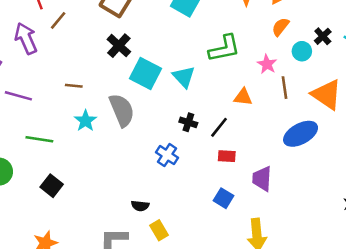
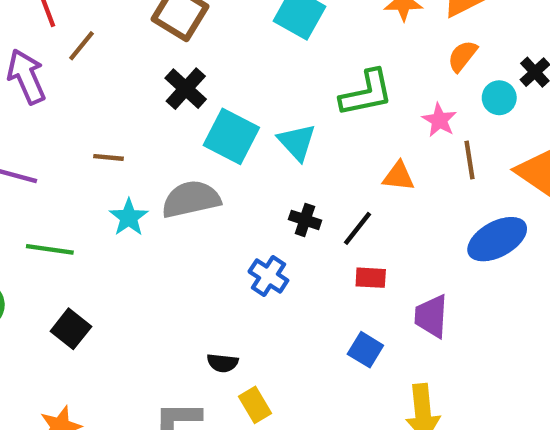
gray semicircle: (122, 110) -> (191, 199), turned -80

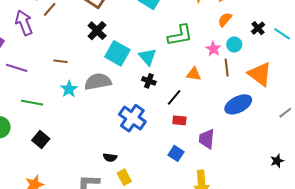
cyan circle: (499, 98) -> (234, 44), moved
black cross: (305, 220) -> (149, 81), moved
blue cross: (268, 276) -> (132, 118), size x1.5

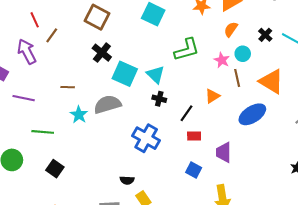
orange triangle: (194, 74) -> (212, 96), moved, turned -35

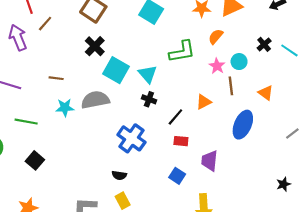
orange semicircle: (231, 29) -> (216, 37), moved
orange triangle: (271, 81) -> (266, 93), size x0.6
blue ellipse: (252, 114) -> (243, 125), turned -40
cyan star: (79, 115) -> (65, 108), turned 30
black semicircle: (127, 180) -> (119, 175), moved

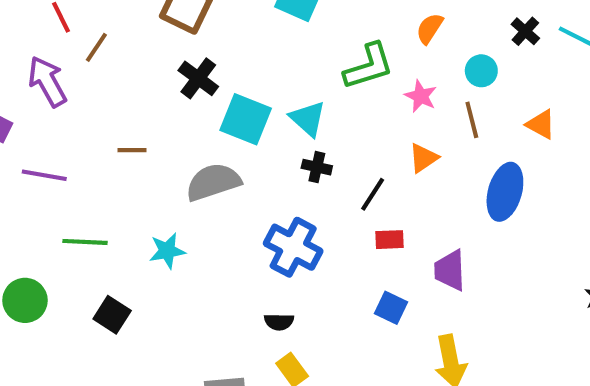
pink star: (217, 66) -> (421, 96), moved
cyan star: (65, 108) -> (167, 251), moved

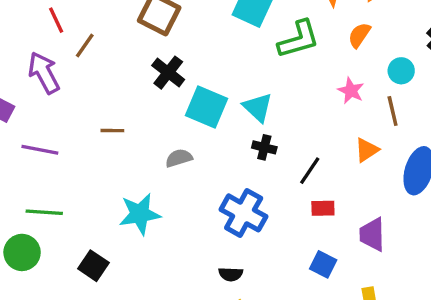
green L-shape: (369, 66) -> (299, 39), moved
orange triangle: (423, 158) -> (367, 150), moved
gray semicircle: (213, 182) -> (179, 158), size x0.6
green line: (85, 242) -> (44, 212), moved
cyan star: (167, 251) -> (140, 214), size x1.4

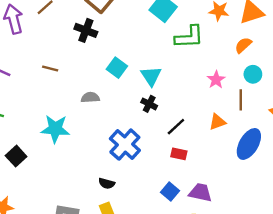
orange semicircle: (359, 35) -> (243, 45), moved
black cross: (168, 73) -> (86, 30), moved, turned -30
cyan square: (206, 107) -> (117, 68), size x0.7
purple trapezoid: (372, 234) -> (200, 192), moved, turned 90

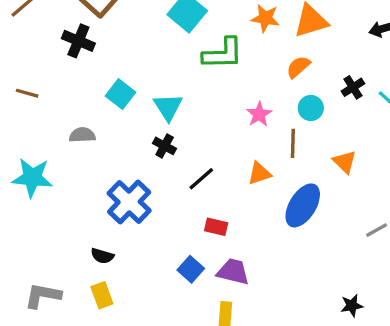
red rectangle: (179, 154) -> (216, 227), moved

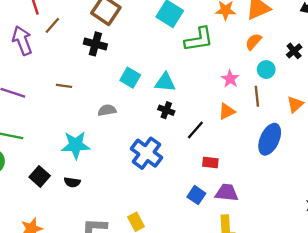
cyan triangle: (168, 107) -> (165, 82), turned -45
orange triangle: (345, 162) -> (295, 104), turned 42
orange triangle: (259, 173) -> (227, 111), moved
black semicircle: (102, 256) -> (72, 182), moved

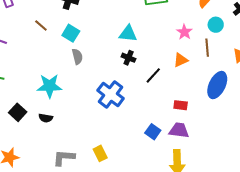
cyan square: (130, 78) -> (71, 33), moved
brown line: (64, 86) -> (41, 25), moved, turned 32
gray semicircle: (107, 110) -> (77, 56), turned 84
red rectangle: (210, 162) -> (181, 105), moved

